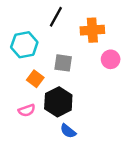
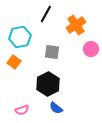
orange cross: (92, 30) -> (76, 25), turned -30
orange square: (35, 79) -> (14, 62), moved
pink semicircle: (27, 110) -> (22, 110), moved

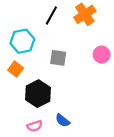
orange cross: (76, 25) -> (85, 14), moved
black hexagon: (48, 84) -> (38, 94), moved
pink semicircle: (22, 110) -> (35, 126), moved

